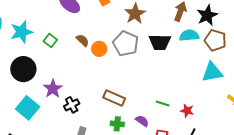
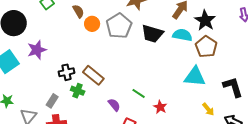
black star: (207, 15) -> (205, 20), turned -30
black cross: (72, 105) -> (66, 72), moved
green cross: (117, 124) -> (78, 91), moved

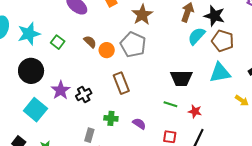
black trapezoid: (152, 34) -> (181, 78), moved
cyan semicircle: (182, 35) -> (197, 36), turned -42
black cross: (66, 72) -> (84, 94), moved
brown rectangle: (93, 75) -> (121, 83), moved, turned 45
purple semicircle: (114, 105) -> (139, 124), moved

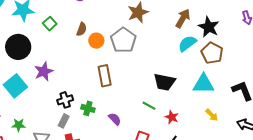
brown semicircle: (90, 42) -> (82, 29), turned 56
black cross: (84, 94) -> (65, 100), moved
yellow arrow: (242, 100) -> (212, 115), moved

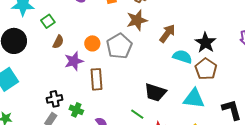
brown arrow: (183, 18) -> (167, 33), moved
brown semicircle: (82, 29) -> (58, 42), moved
cyan semicircle: (187, 43) -> (182, 57), turned 48
purple star: (44, 71) -> (74, 61), moved

